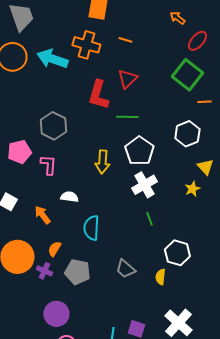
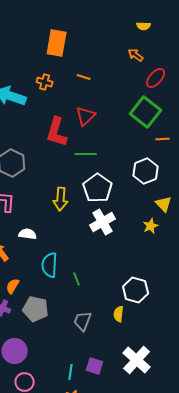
orange cross: (86, 45) -> (45, 82), size x0.6
green line: (149, 219) -> (77, 279), moved
gray trapezoid: (125, 269) -> (83, 321), moved, turned 70

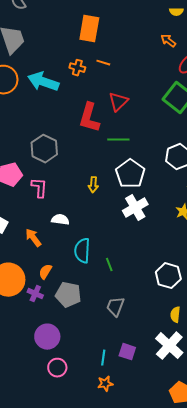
orange line: (84, 77) -> (103, 63), moved
yellow arrow: (61, 199) -> (93, 185), size x0.7
yellow semicircle: (119, 314) -> (175, 315), moved

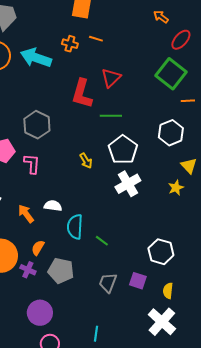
yellow arrow: (93, 185) -> (86, 161), turned -35
white semicircle: (60, 220) -> (53, 206), moved
green line: (109, 265) -> (102, 241), turned -32
purple square: (127, 352) -> (138, 281), moved

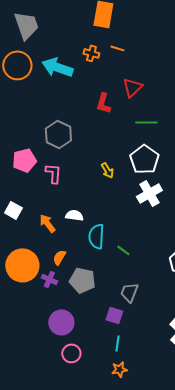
red L-shape: (82, 94) -> (103, 103), size x0.7
green line: (111, 116) -> (146, 122), moved
purple square: (138, 281) -> (114, 315), moved

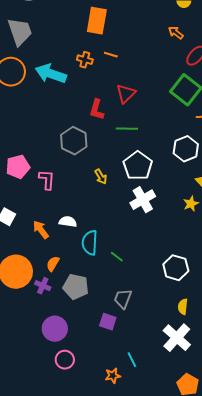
green line: (146, 122) -> (127, 129), moved
gray hexagon: (58, 134) -> (74, 141), moved
cyan line: (117, 343) -> (132, 360), moved, turned -35

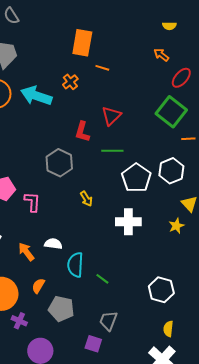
orange line: (111, 55) -> (102, 68), moved
orange cross: (85, 60) -> (70, 82), turned 35
white pentagon: (138, 166) -> (136, 178), moved
white cross: (143, 200) -> (128, 222), turned 30
purple cross: (43, 286) -> (19, 321), moved

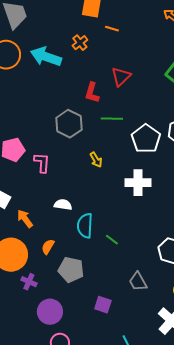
green line: (112, 151) -> (112, 119), moved
orange arrow: (26, 252) -> (25, 219), moved
gray trapezoid: (108, 321) -> (138, 282), moved, turned -50

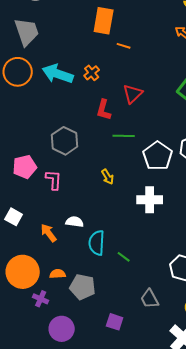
orange cross: (80, 43) -> (92, 73), moved
gray hexagon: (69, 124) -> (65, 141), moved
orange arrow: (25, 219) -> (49, 233), moved
orange semicircle: (48, 247) -> (58, 274), moved, turned 56

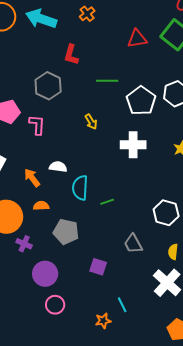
orange cross: (92, 73) -> (87, 14), moved
red triangle: (133, 94) -> (137, 39), moved, turned 35
red L-shape: (104, 110) -> (71, 55), moved
green line: (124, 257) -> (107, 202), turned -56
orange semicircle: (58, 274) -> (41, 206), moved

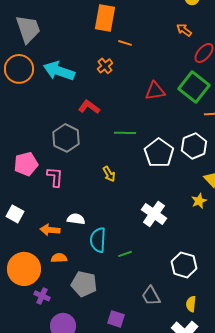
red L-shape: (71, 55) -> (89, 107), turned 110
white cross: (133, 145) -> (154, 214), moved, turned 35
orange arrow: (32, 178) -> (50, 230), turned -48

